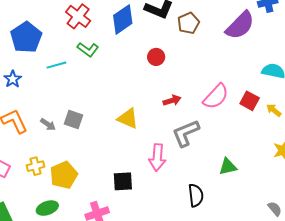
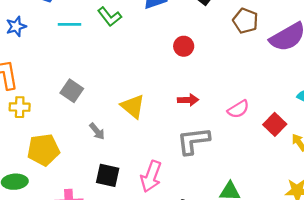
brown pentagon: (189, 23) -> (245, 21), moved, turned 30
pink semicircle: (216, 97) -> (238, 109), size x0.7
gray arrow: (48, 124) -> (97, 131), moved
pink arrow: (157, 157) -> (151, 176), moved
yellow cross: (36, 166) -> (20, 107), moved

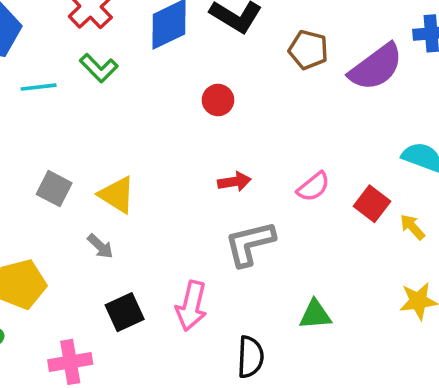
yellow triangle: (133, 106) -> (117, 195), moved
black square: (108, 175) -> (125, 312), turned -30

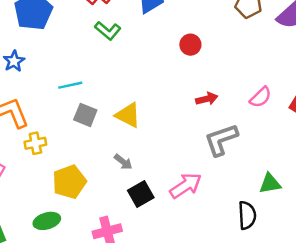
cyan line: (39, 87) -> (70, 85), moved
gray arrow: (100, 246) -> (123, 162), moved
pink arrow: (191, 306) -> (186, 186), turned -132
black semicircle: (250, 357) -> (247, 215), moved

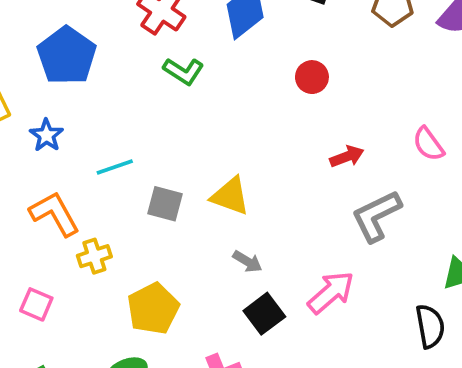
cyan line: (70, 85) -> (115, 167), moved
pink semicircle: (260, 97) -> (428, 144), turned 105
gray arrow: (123, 162) -> (247, 261), moved

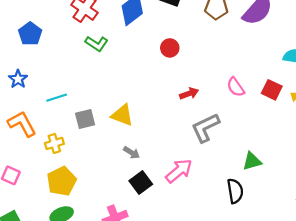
blue pentagon: (67, 56) -> (30, 34), size x0.7
gray square: (165, 204) -> (85, 119), turned -30
yellow cross: (94, 256) -> (54, 143), moved
yellow pentagon: (153, 309) -> (62, 181), moved

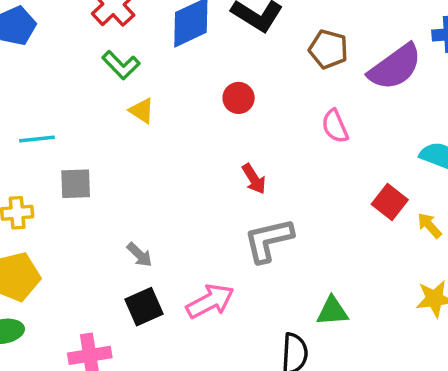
pink semicircle: (236, 87) -> (335, 126), moved
red arrow: (189, 94) -> (254, 179), turned 66
yellow triangle: (122, 115) -> (142, 111), moved, size x0.7

